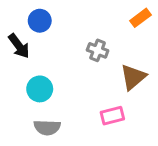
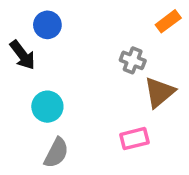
gray cross: (98, 50) -> (133, 60), moved
gray semicircle: (47, 127) -> (56, 153), turned -65

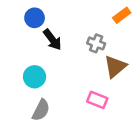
black arrow: (23, 55) -> (52, 40), moved
pink rectangle: (134, 139) -> (97, 100), turned 36

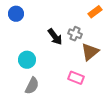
blue circle: (35, 18) -> (16, 14), moved
black arrow: (52, 40) -> (55, 37), moved

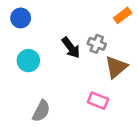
cyan circle: (27, 60) -> (28, 61), moved

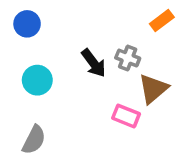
pink rectangle: (98, 101) -> (126, 116), moved
gray semicircle: (41, 111) -> (34, 140), moved

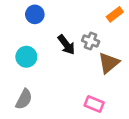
blue circle: (27, 24) -> (35, 14), moved
pink rectangle: (126, 116) -> (94, 104), moved

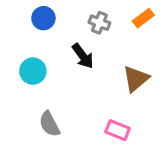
gray cross: (91, 41) -> (99, 23), moved
gray semicircle: (24, 99) -> (49, 124), moved, turned 125

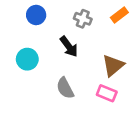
gray semicircle: (49, 124) -> (65, 88), moved
pink rectangle: (118, 130) -> (107, 93), moved

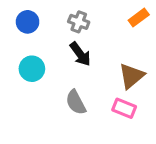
blue circle: (36, 15) -> (28, 22), moved
gray cross: (83, 19) -> (79, 22), moved

